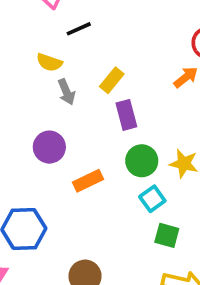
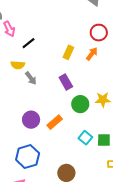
yellow rectangle: (112, 80) -> (68, 52), moved
purple circle: (49, 147) -> (31, 120), moved
cyan square: (152, 199) -> (85, 138), moved

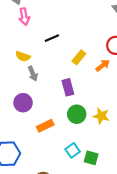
black line: (29, 43) -> (52, 38), moved
purple circle: (31, 120) -> (23, 103), moved

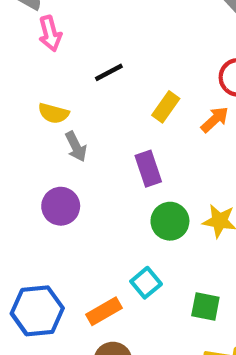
orange rectangle: (45, 126) -> (104, 311), moved
cyan square: (73, 150) -> (146, 283), moved

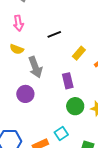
pink arrow: (50, 34) -> (18, 23), moved
yellow semicircle: (53, 113) -> (17, 49), moved
gray arrow: (76, 146) -> (35, 67), size x1.5

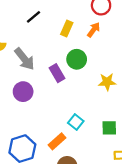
purple rectangle: (68, 81) -> (57, 73), moved
green circle: (75, 106) -> (77, 59), moved

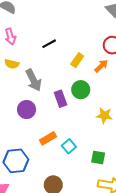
orange rectangle: (57, 141) -> (48, 138), moved

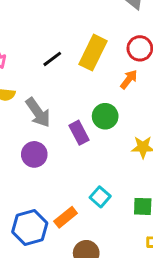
yellow rectangle: (77, 60) -> (93, 53), moved, size x1.6
orange rectangle: (48, 138) -> (66, 217), moved

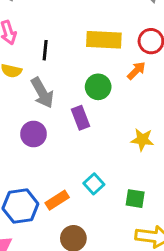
yellow rectangle: (93, 53) -> (104, 40), turned 60
black line: (52, 59) -> (45, 50), moved, turned -54
green circle: (105, 116) -> (98, 87), moved

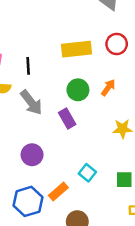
orange arrow: (136, 71) -> (108, 88), moved
purple circle: (34, 134) -> (32, 155), moved

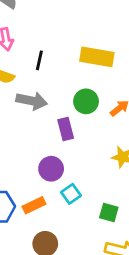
gray arrow: (31, 102) -> (32, 101), turned -56
purple circle: (32, 155) -> (51, 169), moved

